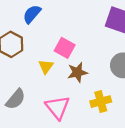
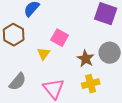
brown star: (77, 72) -> (86, 59), moved, turned -30

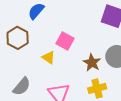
yellow triangle: (44, 54) -> (49, 57), turned -32

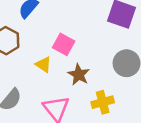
brown star: (92, 63) -> (79, 75), moved

